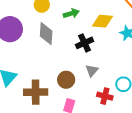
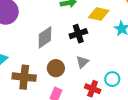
gray diamond: (46, 34) -> (45, 37), moved, turned 45

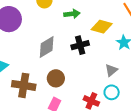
gray triangle: (82, 62) -> (111, 70), moved

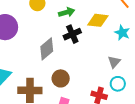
black cross: (80, 45) -> (72, 34), moved

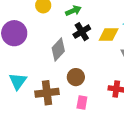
yellow diamond: (98, 20) -> (109, 34), moved

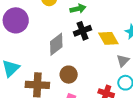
yellow diamond: (109, 34) -> (108, 38), turned 50

